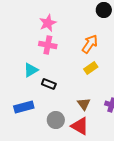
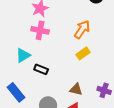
brown triangle: (84, 104) -> (76, 89), turned -40
blue rectangle: (24, 107) -> (16, 92), turned 66

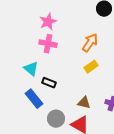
cyan triangle: (23, 55) -> (31, 69), turned -49
blue rectangle: (16, 92) -> (34, 99), moved

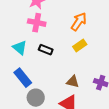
black rectangle: (49, 83) -> (46, 50), moved
gray circle: (56, 119) -> (36, 98), moved

